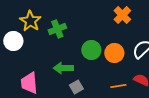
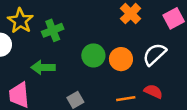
green arrow: (63, 68) -> (43, 67), moved

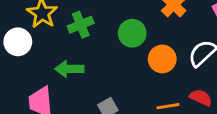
green circle: (93, 55) -> (132, 33), moved

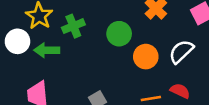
green arrow: (69, 69) -> (47, 50), moved

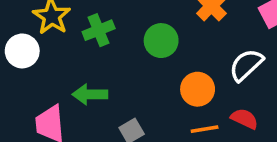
green arrow: (47, 50) -> (90, 94), moved
orange circle: (146, 57) -> (198, 89), moved

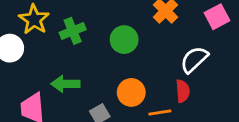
orange circle: (198, 89) -> (131, 92), moved
red semicircle: (244, 119) -> (183, 91), moved, turned 60

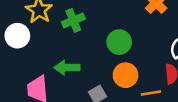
green circle: (124, 40) -> (119, 42), moved

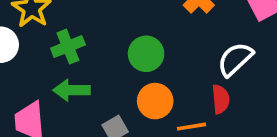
green cross: (73, 20) -> (68, 47), moved

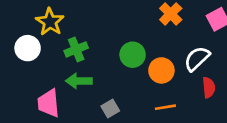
red semicircle: (221, 99) -> (209, 87), moved
orange circle: (155, 101) -> (161, 70), moved

